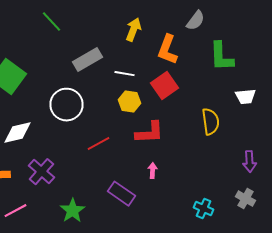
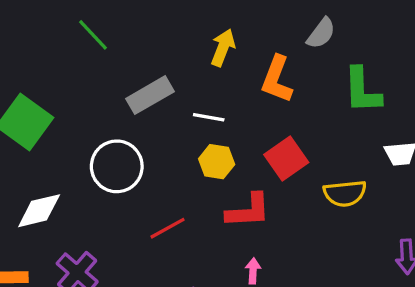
red square: (164, 86) -> (286, 158), moved
yellow semicircle: (210, 122) -> (345, 193), turned 92

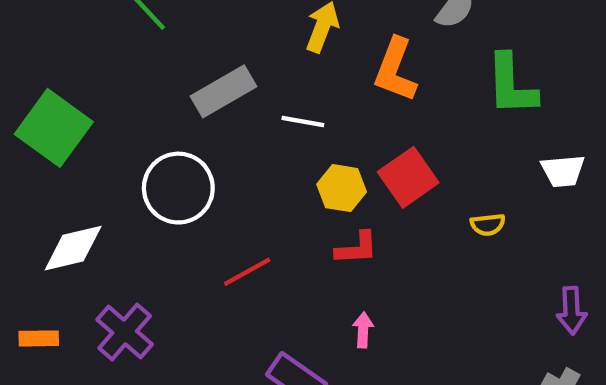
yellow hexagon: (217, 162) -> (342, 188), moved
yellow semicircle: (345, 193) -> (488, 225), size x0.6
red L-shape: (248, 211) -> (357, 248), size x0.7

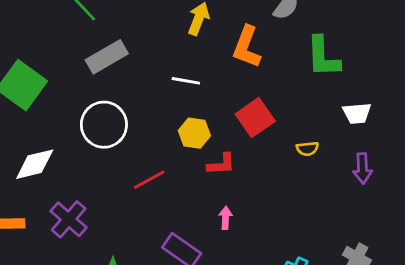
gray rectangle: (223, 91) -> (107, 57), moved
yellow hexagon: (342, 188) -> (194, 133), moved
purple arrow: (572, 311) -> (363, 168), moved

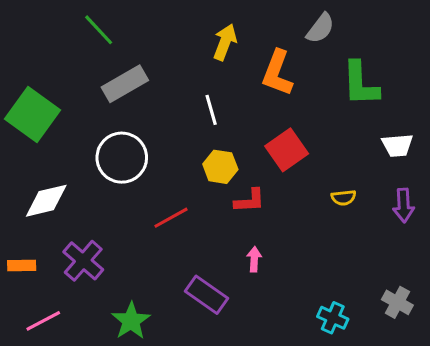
white line: (186, 81) -> (211, 110), turned 64
yellow semicircle: (307, 149) -> (344, 198), moved

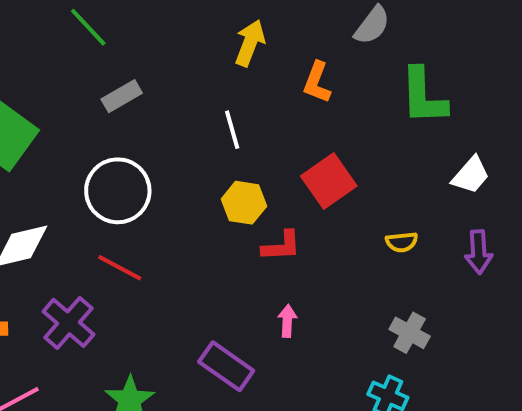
orange L-shape: (277, 73) -> (317, 82), size x0.7
gray rectangle: (125, 84) -> (122, 96), size x0.7
white trapezoid: (397, 145) -> (471, 175), turned -44
red line: (171, 218) -> (120, 268), moved, turned 57
gray cross: (397, 302) -> (410, 333), moved

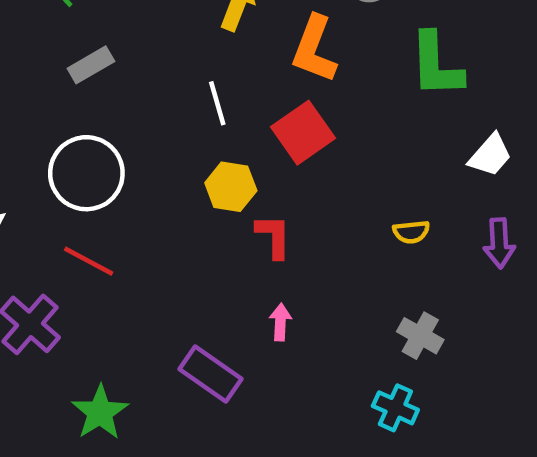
orange L-shape: (317, 82) -> (314, 49), size x1.4
red square: (329, 181) -> (303, 133), moved
red L-shape: (281, 246) -> (274, 236), turned -87

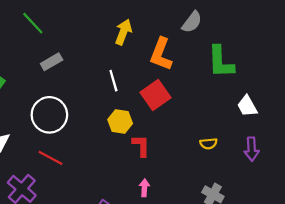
white trapezoid: (490, 155) -> (247, 106), turned 110

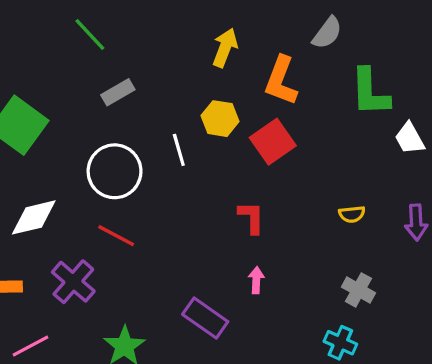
white line: (113, 81) -> (179, 150), moved
white trapezoid: (247, 106) -> (410, 138), moved
yellow hexagon: (120, 121) -> (220, 119), moved

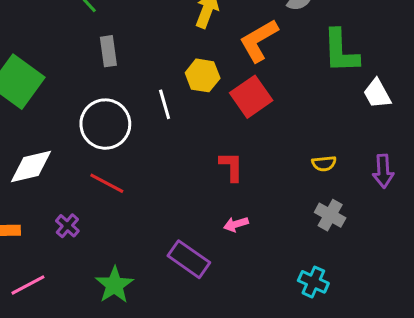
orange L-shape: (281, 81) -> (259, 41), turned 39
gray rectangle: (118, 92) -> (108, 51), turned -68
pink arrow: (256, 280) -> (236, 224), turned -110
purple cross: (73, 282) -> (67, 226), size x0.6
gray cross: (358, 290) -> (330, 215), moved

